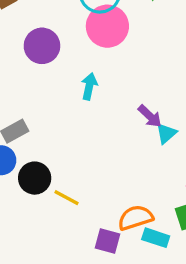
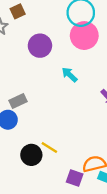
cyan arrow: (89, 86) -> (69, 75), turned -63
black circle: (35, 178) -> (31, 155), moved

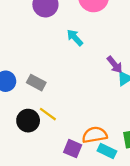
gray rectangle: (18, 101) -> (36, 83), moved, turned 49

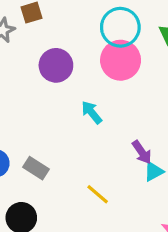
yellow line: (48, 114) -> (98, 194), moved

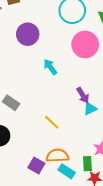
pink circle: (121, 60) -> (85, 45), moved

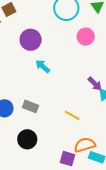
pink circle: (85, 45) -> (86, 37), size x0.7
cyan arrow: (50, 67) -> (43, 66), moved

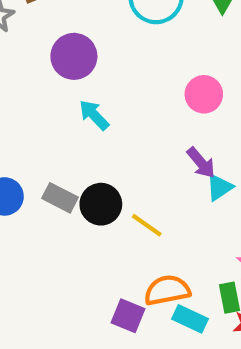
pink circle: (86, 37) -> (204, 94), moved
black circle: (27, 139) -> (101, 204), moved

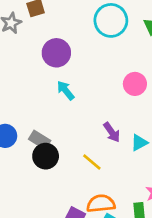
purple arrow: (201, 163) -> (112, 132), moved
black circle: (101, 204) -> (46, 156), moved

